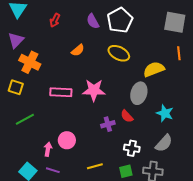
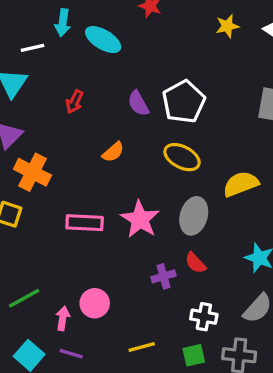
pink star: (94, 90) -> (140, 219), turned 30
gray ellipse: (139, 93) -> (194, 216), moved
green line: (25, 119) -> (24, 298), moved

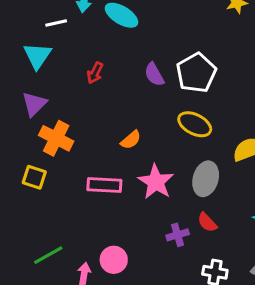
orange semicircle: (113, 152) -> (131, 140), moved

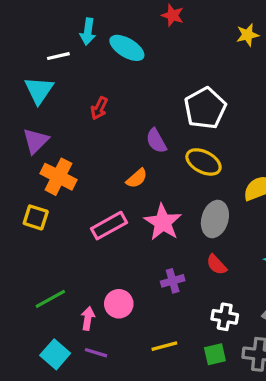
purple semicircle: (154, 74) -> (156, 141), moved
pink rectangle: (104, 185) -> (109, 226), turned -32
purple cross: (178, 235) -> (173, 281), moved

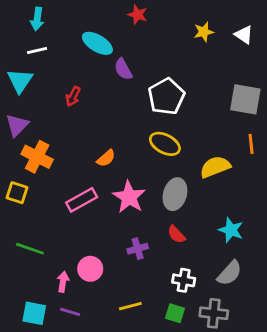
cyan arrow: (88, 32) -> (37, 19), moved
purple semicircle: (156, 141) -> (123, 69), moved
green line: (50, 299) -> (30, 249), moved, turned 48
cyan square: (55, 354) -> (34, 313), turned -30
green square: (215, 354) -> (175, 313), turned 30

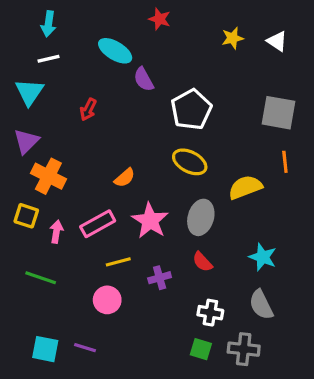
gray semicircle: (230, 273) -> (261, 305), turned 112
pink arrow: (63, 282) -> (56, 232), moved
yellow line: (130, 306) -> (118, 262), moved

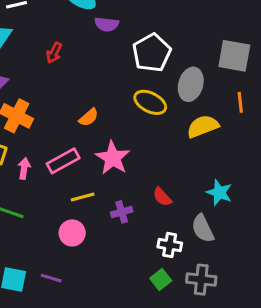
purple semicircle: (144, 79) -> (107, 24), turned -55
gray ellipse: (201, 217) -> (191, 84), moved
gray semicircle: (261, 305) -> (203, 228), moved
green square: (201, 349) -> (161, 280), turned 35

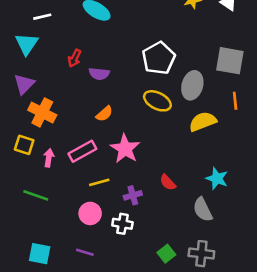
purple semicircle: (107, 24) -> (99, 74), moved
white cross: (170, 245) -> (122, 224), moved
purple line: (51, 278) -> (85, 252), moved

